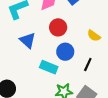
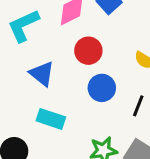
cyan rectangle: (49, 67) -> (51, 119), moved

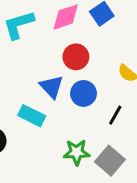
blue triangle: (42, 74) -> (52, 87), moved

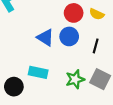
red circle: (76, 57) -> (74, 13), moved
cyan rectangle: (32, 116) -> (38, 72), moved

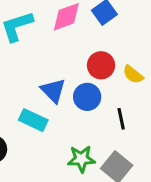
black line: (96, 46) -> (121, 119), turned -40
cyan rectangle: (38, 72) -> (33, 120), moved

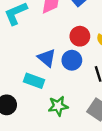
green star: (81, 159) -> (58, 106), moved

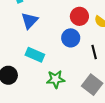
blue triangle: (47, 58) -> (30, 21), moved, turned 30

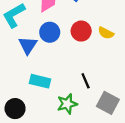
blue circle: (71, 38) -> (50, 32), moved
black line: (94, 52) -> (86, 81), moved

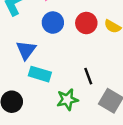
blue triangle: (28, 45) -> (26, 50), moved

